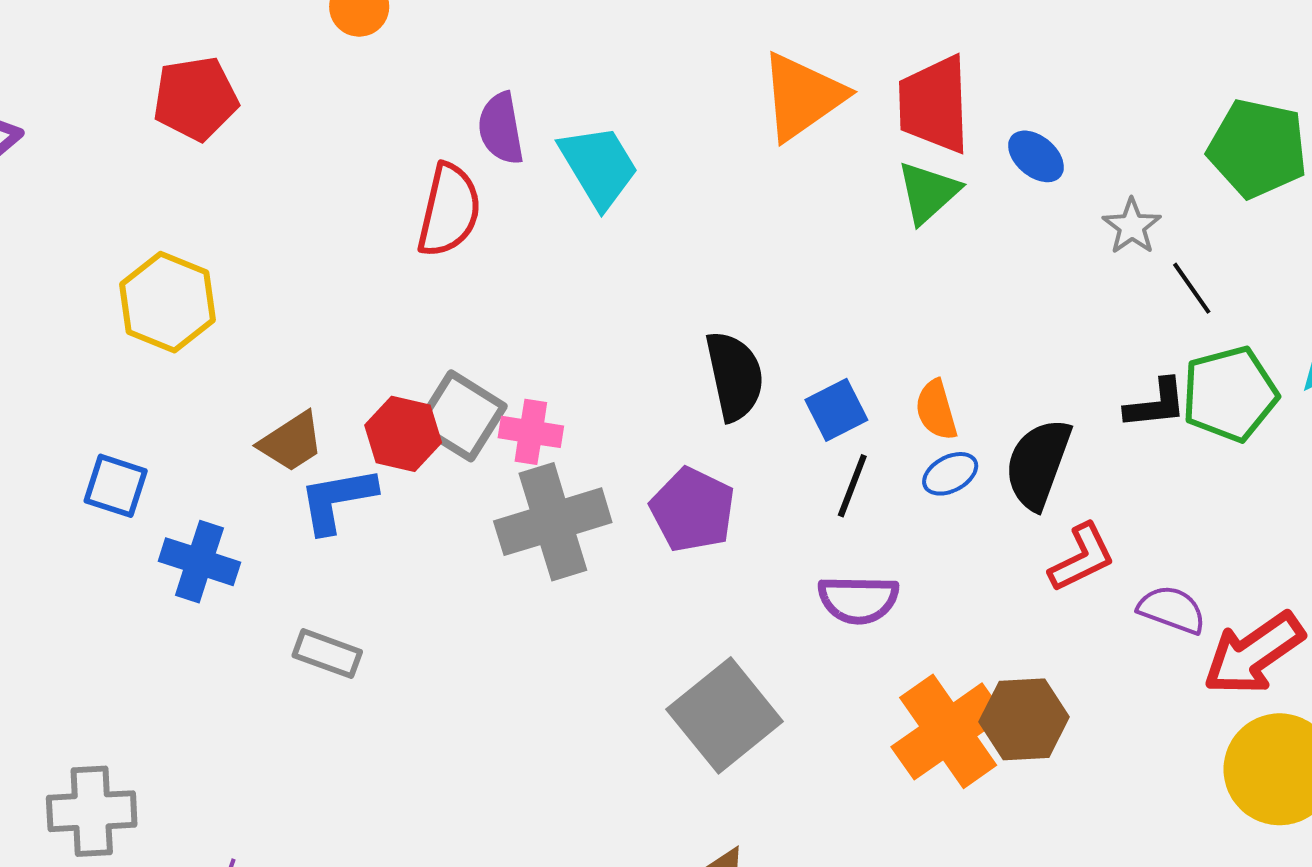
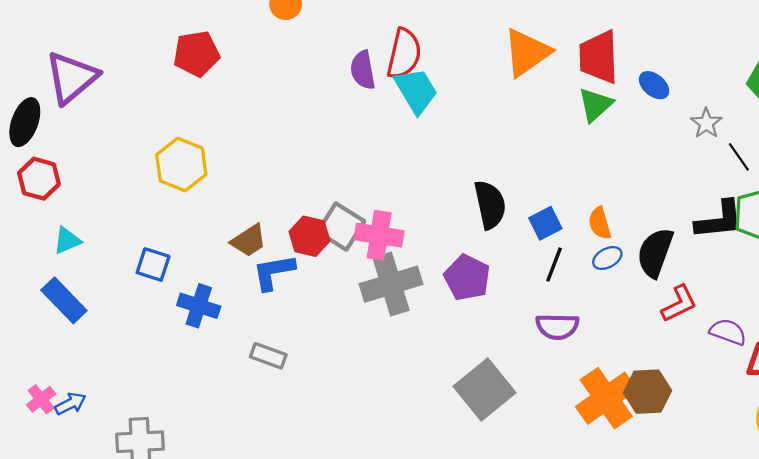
red semicircle: (449, 210) -> (404, 54), moved
black L-shape: (1156, 404) -> (719, 220), size x1.4
pink cross: (531, 432) -> (379, 235), size x1.4

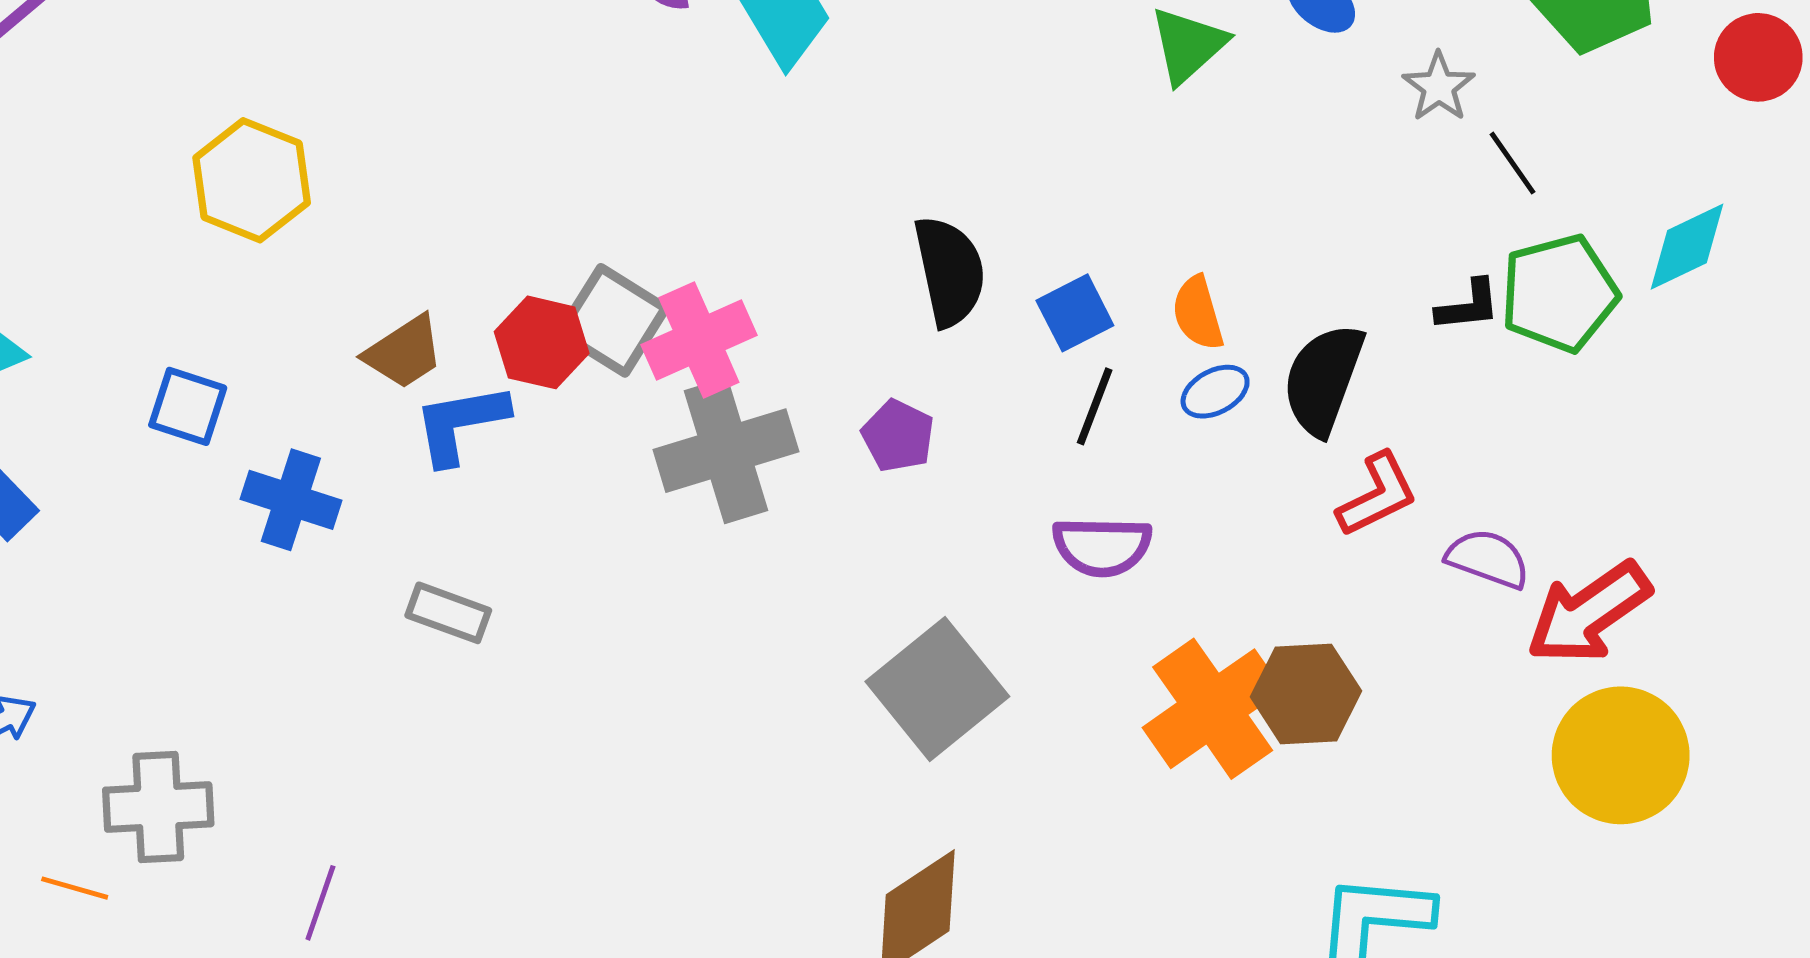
black L-shape: (719, 220) -> (1468, 306), size x0.6
pink cross: (379, 235) -> (699, 340), turned -33
purple pentagon: (467, 278) -> (898, 436), size x0.7

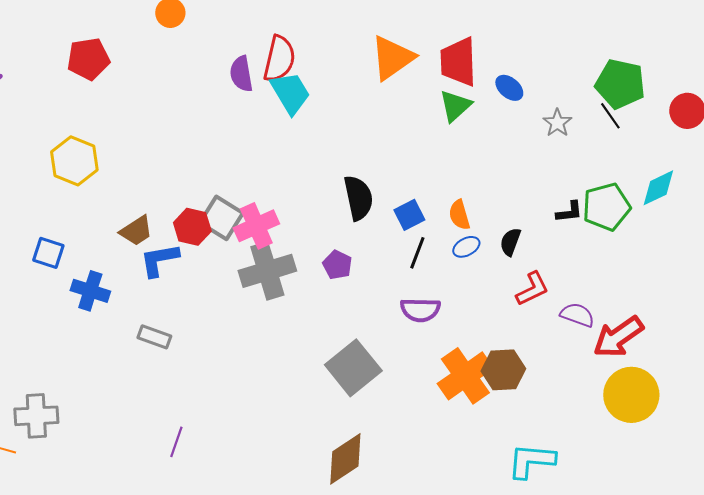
black line: (1512, 163) -> (610, 116), moved
black semicircle: (1323, 379) -> (510, 242), size x0.6
purple line: (320, 903) -> (176, 442), moved

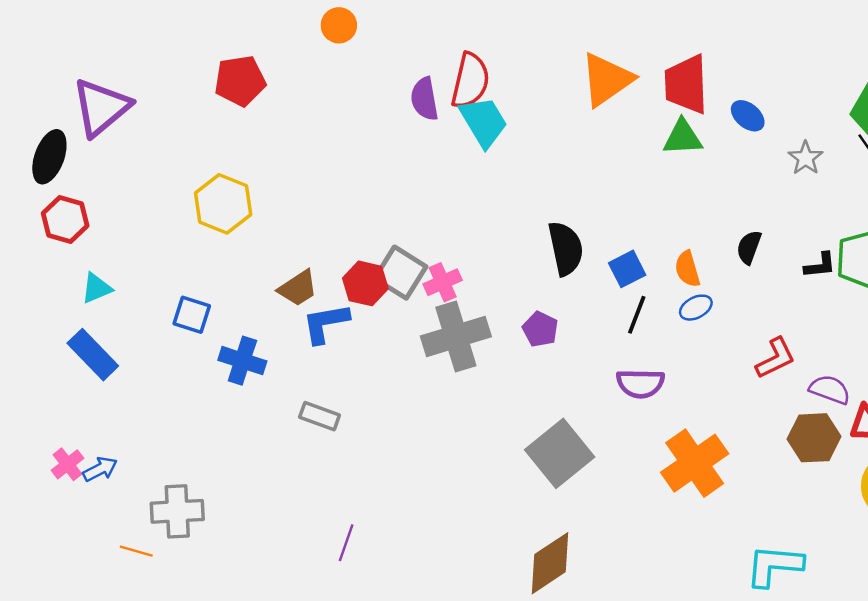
green triangle: (455, 106) -> (683, 137), turned 39
pink cross: (256, 226) -> (443, 282), size x0.7
black semicircle: (510, 242) -> (749, 247), moved
brown hexagon: (503, 370) -> (814, 438), moved

